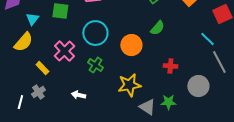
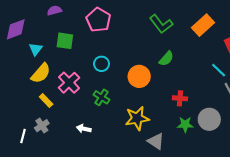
cyan circle: (95, 33) -> (101, 64), size x0.6
yellow semicircle: (23, 42) -> (41, 73), moved
green star: (168, 102) -> (185, 125), moved

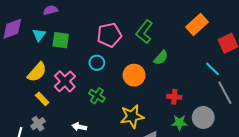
pink pentagon: (98, 20) -> (109, 35), moved, turned 30
green L-shape: (161, 24) -> (144, 32), moved, turned 75
cyan triangle: (36, 49) -> (39, 35), moved

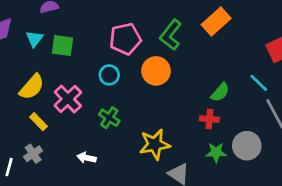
orange rectangle: (197, 25) -> (216, 22), moved
green semicircle: (161, 58) -> (220, 92), moved
orange circle: (134, 75) -> (156, 71), moved

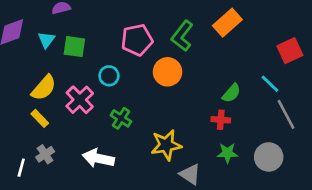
cyan circle: (109, 75) -> (109, 76), moved
yellow rectangle: (38, 122) -> (40, 118), moved
gray circle: (247, 146) -> (269, 157), moved
white arrow: (87, 158) -> (98, 158), size x1.6

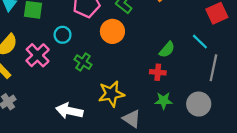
gray line: (286, 114) -> (213, 68), turned 40
green cross: (121, 118) -> (83, 62), moved
white arrow: (98, 158) -> (69, 111), moved

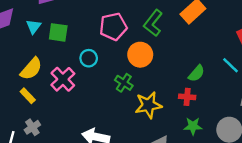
green cross: (83, 62) -> (124, 83), moved
yellow star: (111, 94) -> (148, 105), moved

